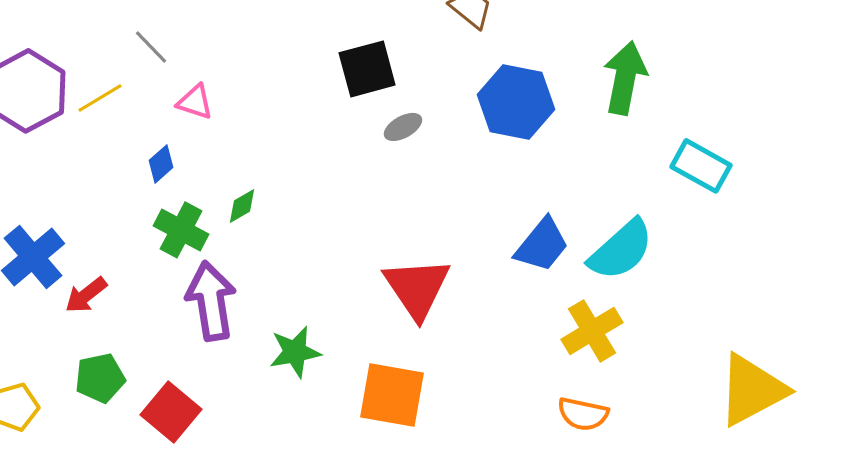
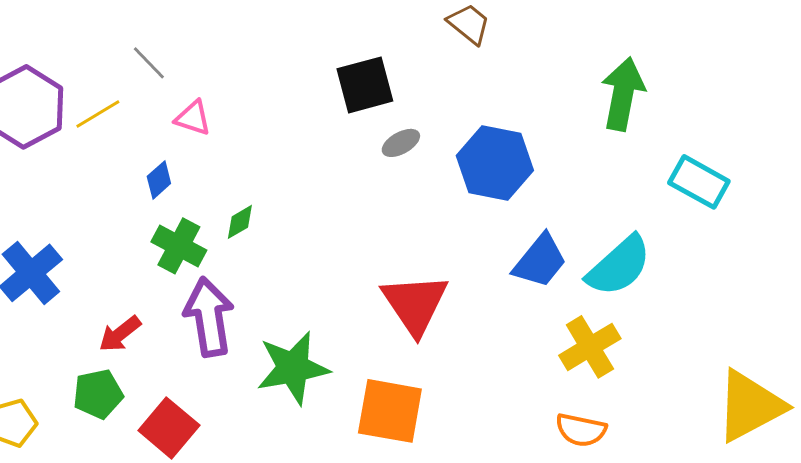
blue hexagon: (516, 102) -> (495, 163), moved
red arrow: (86, 295) -> (120, 334), moved
green star: (295, 352) -> (293, 368), size x1.4

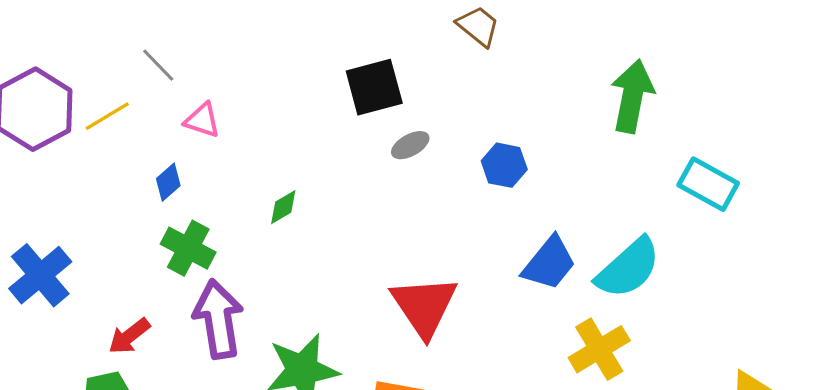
blue hexagon: (495, 163) -> (504, 165), size x0.6
green diamond: (240, 222) -> (283, 207), moved

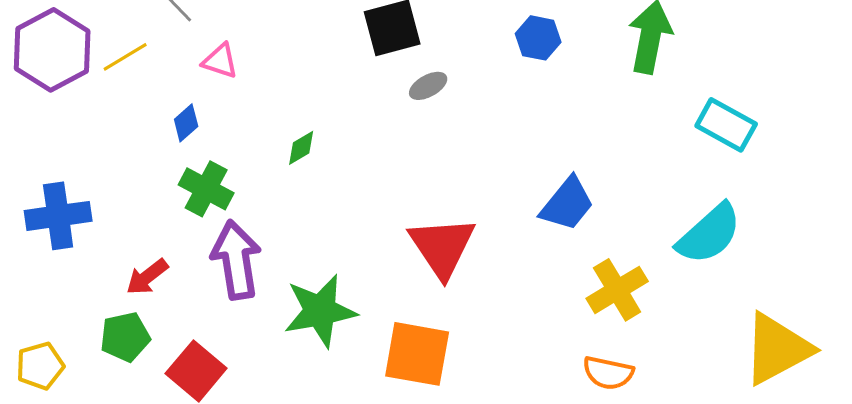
blue hexagon: (504, 165) -> (538, 38), moved
cyan semicircle: (628, 268) -> (709, 234), moved
blue cross: (40, 275) -> (58, 216), turned 32

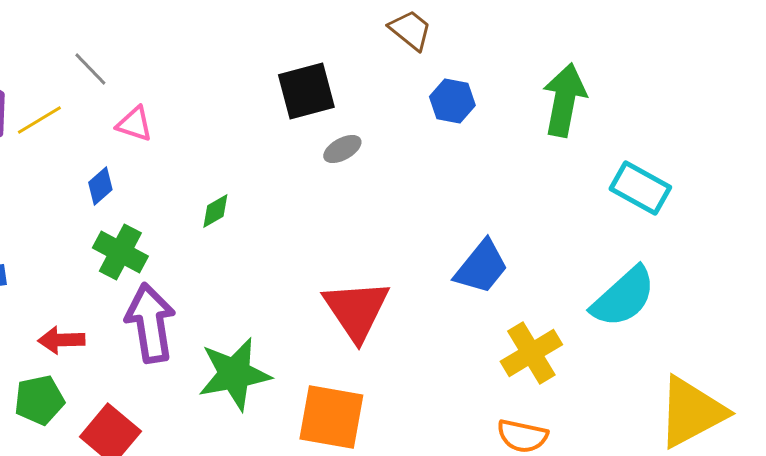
red arrow: (147, 277) -> (61, 340), turned 36

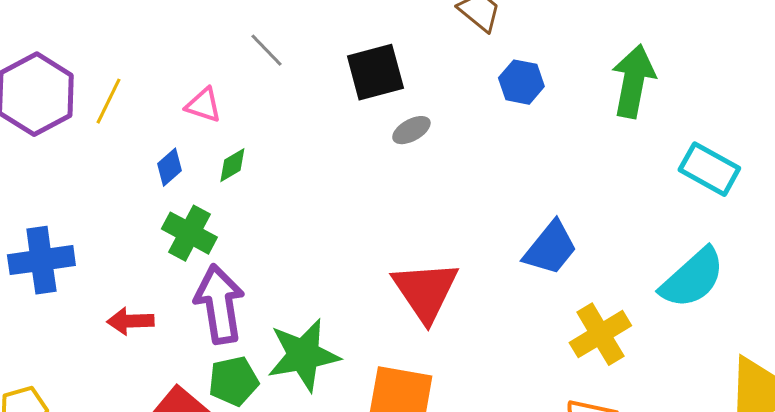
gray line: (90, 69) -> (266, 50), moved
yellow line: (39, 120) -> (108, 101), turned -33
green diamond: (215, 211) -> (232, 165), moved
green pentagon: (39, 400) -> (233, 381), moved

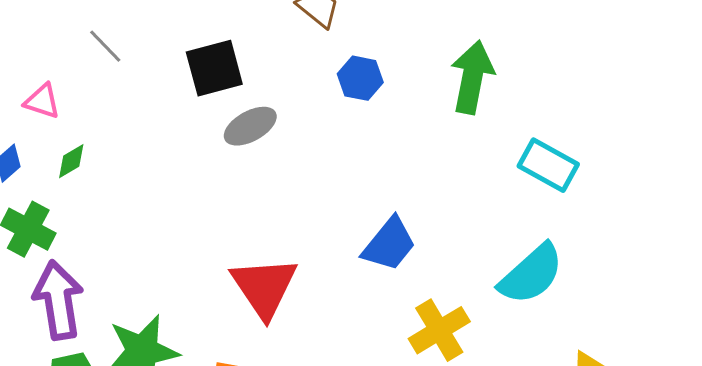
gray ellipse: (411, 130) -> (250, 126), size x1.4

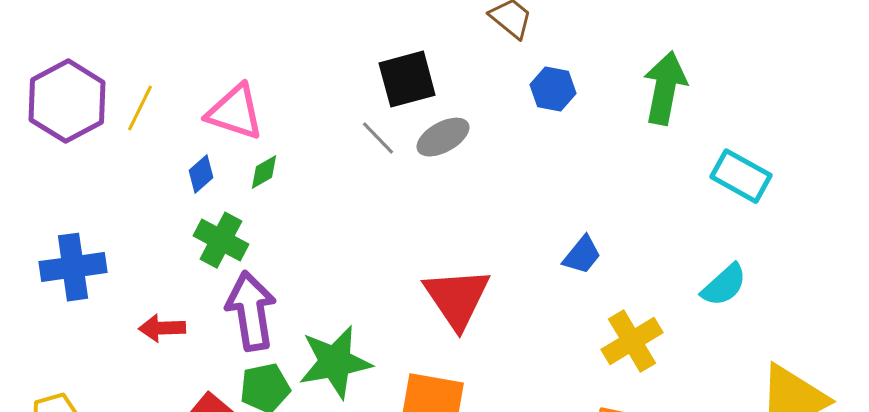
gray line: (105, 46) -> (378, 138), moved
pink triangle: (42, 101) -> (235, 112), size x1.6
blue trapezoid: (389, 244) -> (582, 255), size x0.7
cyan semicircle: (531, 274) -> (724, 285), size x0.7

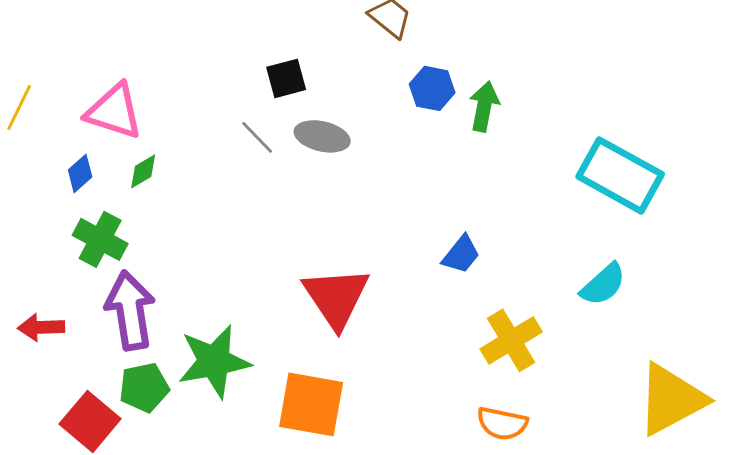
black square: (407, 79) -> (286, 78), size x0.7
green arrow: (665, 88) -> (484, 106), moved, size x0.7
gray ellipse: (443, 137) -> (322, 136), turned 42
cyan rectangle: (741, 176) -> (620, 175), size x1.4

